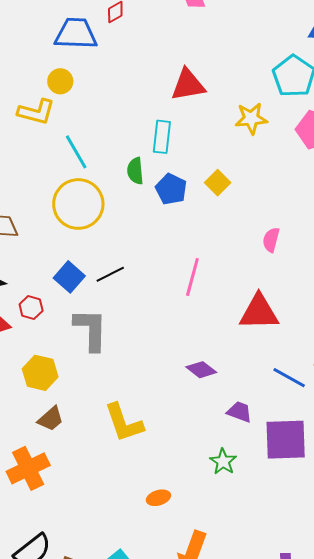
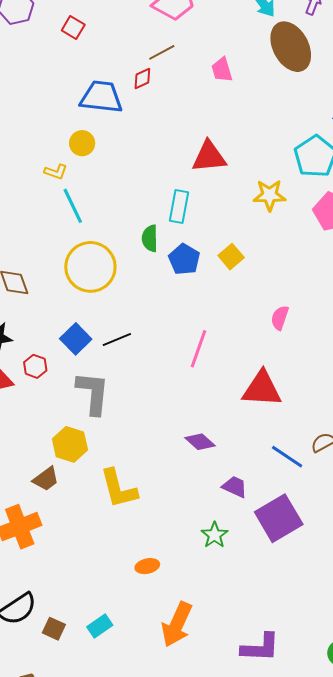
yellow L-shape: (36, 112) -> (56, 172), size x0.6
cyan line: (76, 152) -> (73, 206), moved
yellow hexagon: (40, 373) -> (70, 444), moved
purple square: (286, 440) -> (279, 518), turned -33

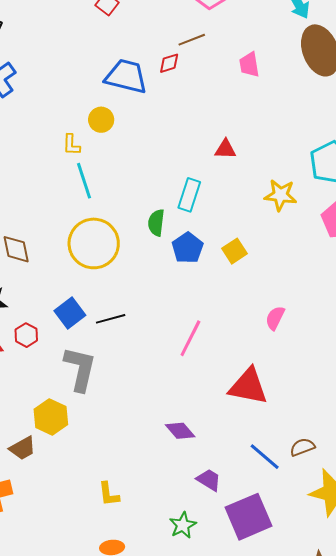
red triangle: (209, 157) -> (225, 149), size x0.6
yellow L-shape: (56, 172) -> (71, 145), turned 65
yellow L-shape: (119, 489) -> (109, 494), moved, size x0.6

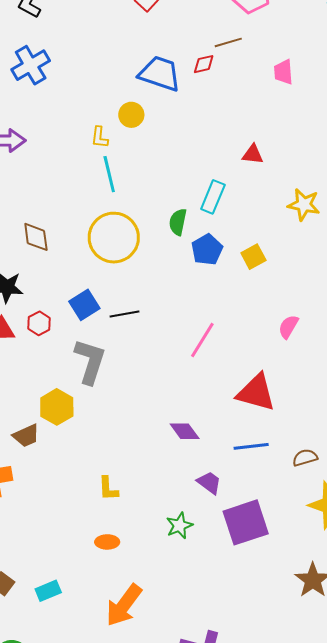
blue line: (265, 457) -> (251, 446), moved, turned -52

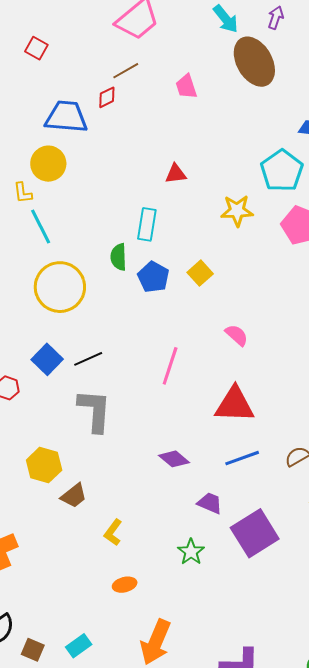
yellow circle: (131, 115) -> (48, 164), size x1.4
pink semicircle: (288, 327) -> (237, 335), moved, turned 115
gray L-shape: (90, 361) -> (95, 411), moved
brown trapezoid: (26, 436) -> (74, 496), moved
yellow L-shape: (108, 489) -> (113, 532), turned 52

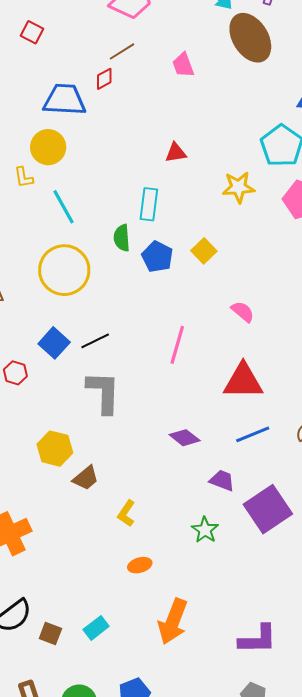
cyan line: (41, 226) -> (64, 207), moved

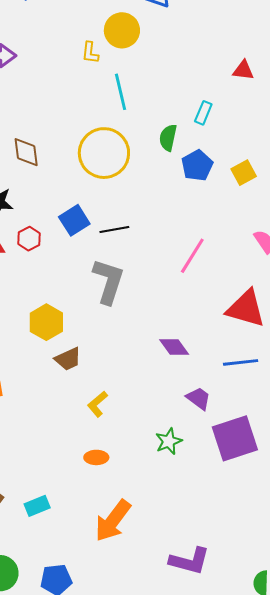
cyan rectangle: (149, 204) -> (203, 113), size x0.7

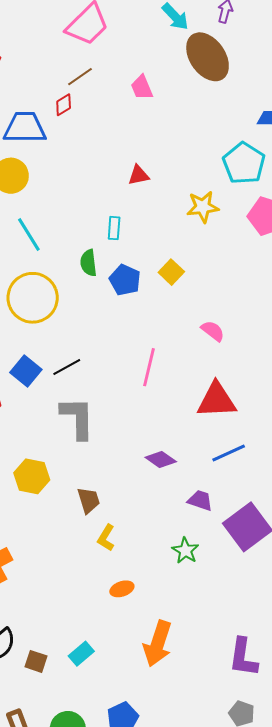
brown trapezoid: (68, 359) -> (89, 500), moved, turned -64
purple L-shape: (190, 561) -> (243, 657), turned 102

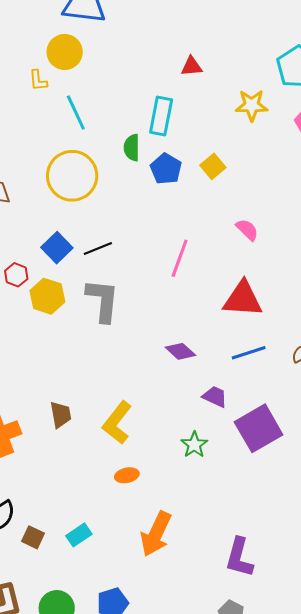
cyan rectangle: (114, 228) -> (161, 116), size x1.6
yellow hexagon: (32, 476) -> (47, 296), moved
brown trapezoid: (89, 500) -> (61, 415), moved
yellow L-shape: (106, 538) -> (117, 423), size x1.6

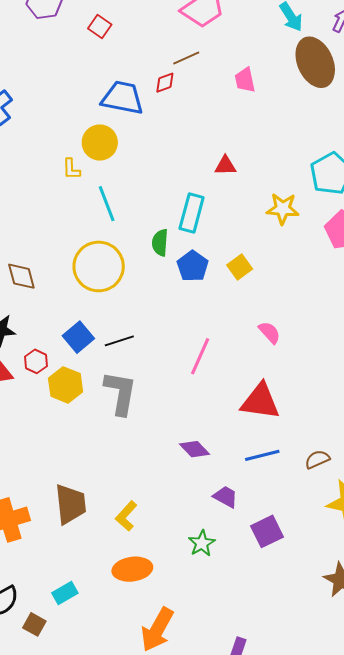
brown trapezoid: (61, 415) -> (70, 504), size x1.5
yellow L-shape: (117, 423) -> (126, 516), size x0.7
purple square: (259, 428) -> (267, 531), size x0.7
orange ellipse: (127, 475) -> (132, 569), size x1.6
cyan rectangle: (79, 535) -> (65, 593), moved

